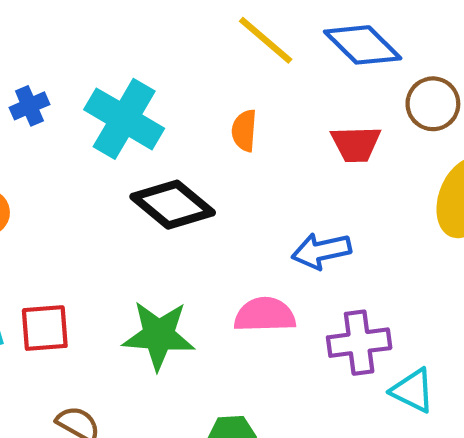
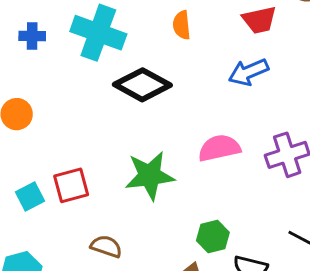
blue cross: (29, 106) -> (32, 36), turned 35
blue arrow: (321, 251) -> (249, 72), moved

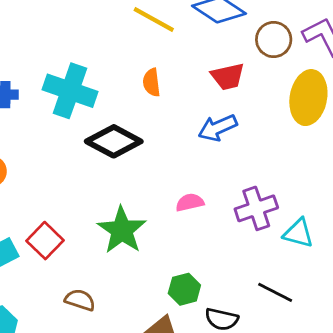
pink semicircle: (219, 148) -> (190, 202), size x0.7
green star: (150, 176) -> (122, 230), turned -30
red square: (71, 185) -> (45, 241), turned -30

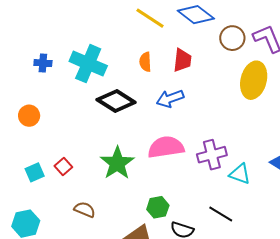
red trapezoid: (228, 77) -> (182, 60), moved, turned -75
blue arrow: (218, 128) -> (170, 99), moved
pink semicircle: (190, 202) -> (166, 147), size x1.8
red square: (45, 241) -> (63, 167), size x0.7

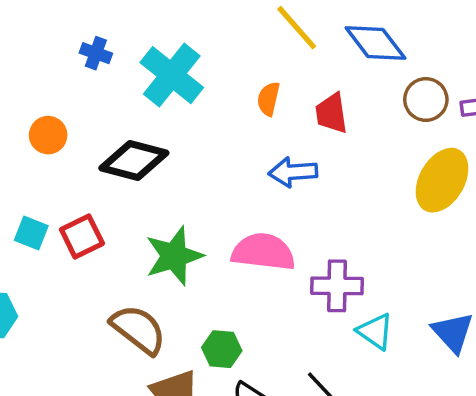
red trapezoid: (182, 60) -> (331, 113), turned 150
black diamond: (116, 101) -> (134, 161), moved, turned -33
red square: (63, 167) -> (82, 236), size x1.4
cyan square: (35, 172) -> (31, 233), turned 30
brown semicircle: (85, 210) -> (138, 329), moved, size x1.6

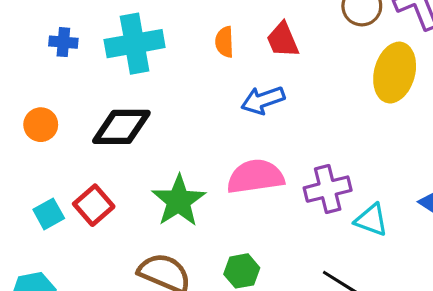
cyan cross: (172, 75) -> (135, 44), turned -34
cyan square: (31, 233) -> (49, 214), turned -36

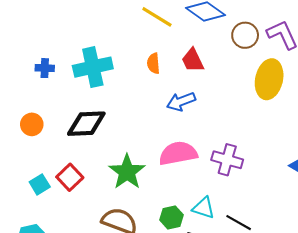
purple cross: (328, 189) -> (227, 160), turned 32
cyan triangle: (371, 220) -> (204, 208), moved

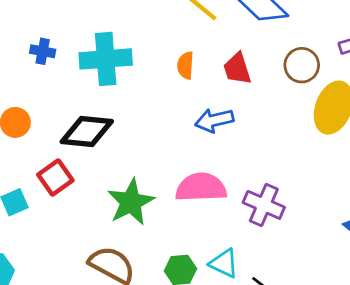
brown circle: (245, 35) -> (302, 65), moved
red square: (70, 177) -> (55, 177), moved

